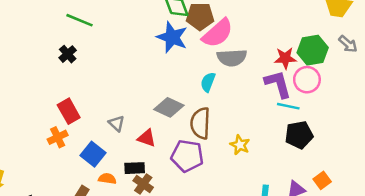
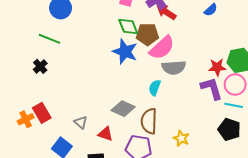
cyan line: (288, 106) -> (234, 105), moved
black pentagon: (299, 135) -> (229, 129), turned 30
orange cross: (58, 137) -> (26, 119), moved

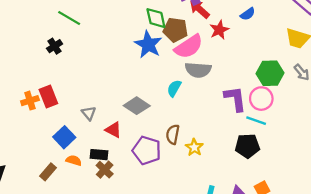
red star: (217, 67) -> (219, 30), moved, turned -30
brown semicircle: (149, 121) -> (173, 134), moved, size x0.7
black pentagon: (229, 129) -> (247, 146), turned -30

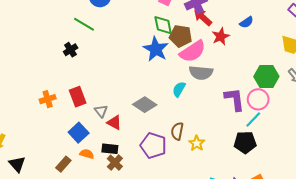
red rectangle: (48, 96) -> (78, 97), moved
cyan line: (256, 121) -> (253, 119), turned -66
red triangle: (113, 130) -> (114, 122), moved

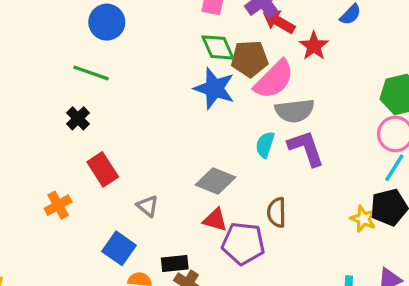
red rectangle: (78, 97) -> (103, 169), moved
purple L-shape: (235, 99) -> (306, 148), moved
red triangle: (114, 122) -> (215, 220), moved
yellow star: (197, 143) -> (363, 219), moved

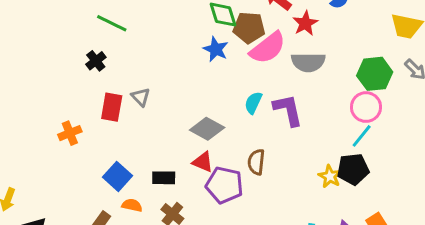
blue star: (214, 88) -> (216, 49), size x0.7
gray semicircle: (295, 111) -> (308, 62), moved
red rectangle: (103, 169) -> (112, 107), turned 36
gray triangle: (148, 206) -> (141, 97), moved
black rectangle: (175, 264) -> (164, 178), moved

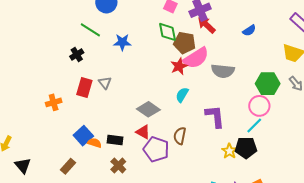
red star: (305, 23) -> (179, 66), moved
blue star: (216, 49) -> (122, 42), moved, turned -30
purple L-shape: (288, 110) -> (215, 116), moved
orange semicircle: (132, 205) -> (95, 143), moved

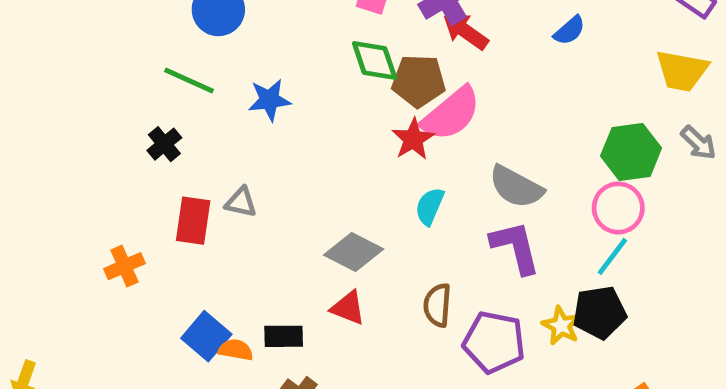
gray semicircle: (223, 71) -> (516, 187), moved, turned 30
gray triangle: (105, 83) -> (241, 202), turned -32
purple pentagon: (156, 149) -> (494, 342), moved

